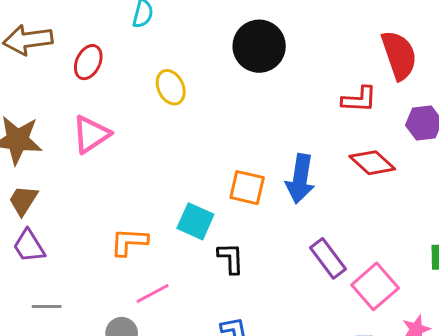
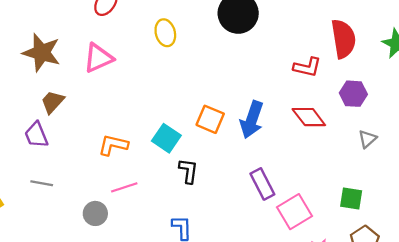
brown trapezoid: (23, 200) -> (53, 102), moved

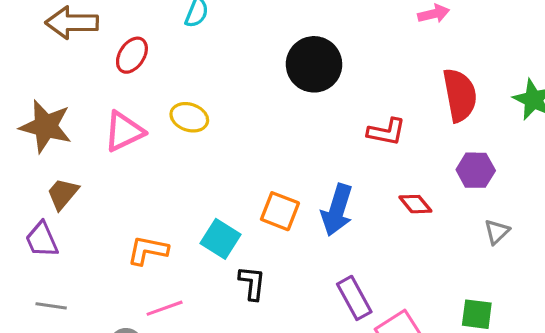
yellow ellipse: (165, 33) -> (189, 117), moved, turned -55
red L-shape: (307, 67) -> (386, 132), moved
red diamond: (309, 117) -> (415, 204), size x0.7

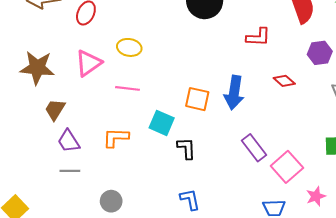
purple trapezoid: (42, 240) -> (69, 141), moved
gray line: (51, 306) -> (70, 171), moved
pink line: (165, 308) -> (128, 88), moved, turned 35

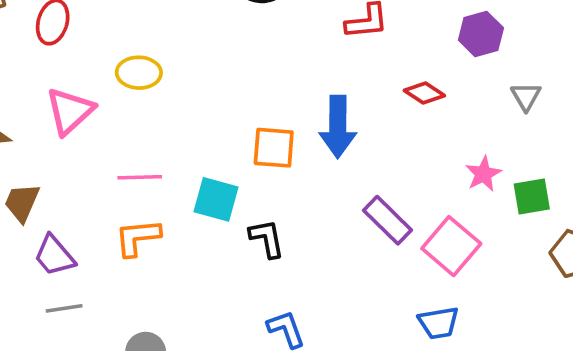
pink line: (128, 88) -> (140, 177), moved
pink star: (316, 196) -> (483, 174), moved

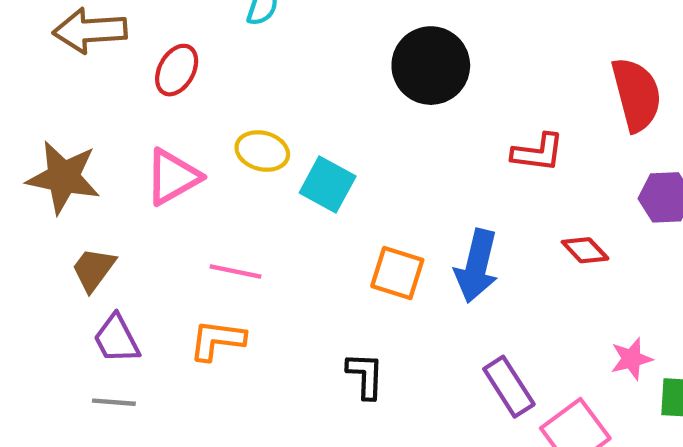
cyan square: (216, 199) -> (328, 184), moved

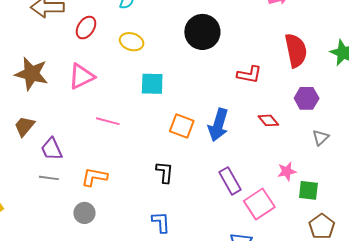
yellow ellipse: (262, 151) -> (132, 42), moved
cyan square: (328, 184) -> (152, 84), turned -30
brown trapezoid: (93, 269) -> (24, 126), moved
orange L-shape: (217, 340) -> (94, 177), moved

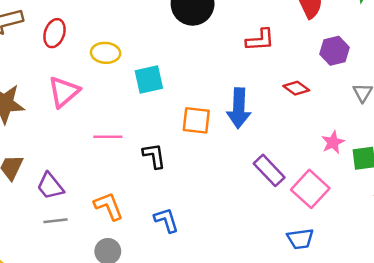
yellow ellipse: (132, 42) -> (106, 53), moved
black L-shape: (165, 172) -> (154, 156), moved
orange L-shape: (94, 177) -> (109, 206), turned 72
blue L-shape: (161, 222) -> (166, 220), moved

